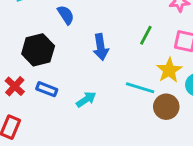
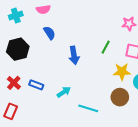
black hexagon: (38, 50) -> (18, 49), moved
yellow star: (169, 70) -> (122, 72), turned 30
cyan line: (140, 88) -> (88, 108), moved

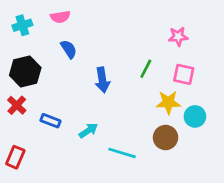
red cross: (14, 83) -> (17, 105), moved

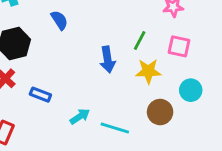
blue arrow: (102, 80) -> (108, 60), moved
yellow star: (168, 102) -> (148, 71), moved
cyan arrow: (88, 130) -> (80, 116), moved

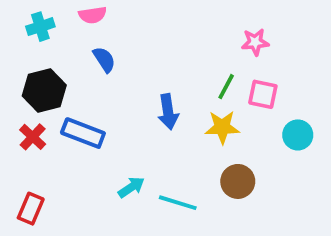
green line: (140, 41) -> (226, 87), moved
cyan circle: (191, 90) -> (298, 135), moved
blue rectangle: (40, 95) -> (83, 133), moved, size x1.5

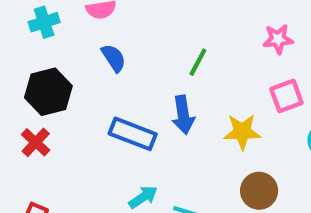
green line: (226, 87) -> (198, 62), moved
pink square: (263, 94) -> (286, 96), turned -32
blue rectangle: (83, 133) -> (133, 134), moved

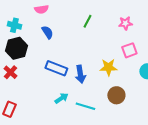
cyan cross: (44, 22) -> (14, 25), moved, turned 32
green line: (198, 62) -> (87, 21), moved
blue arrow: (183, 115) -> (80, 74), moved

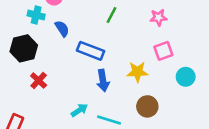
cyan cross: (14, 25) -> (36, 15), moved
blue rectangle: (56, 68) -> (91, 51), moved
red cross: (10, 72) -> (39, 80), moved

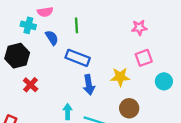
green line: (112, 15) -> (77, 25), moved, turned -32
cyan arrow: (79, 110) -> (68, 112), turned -56

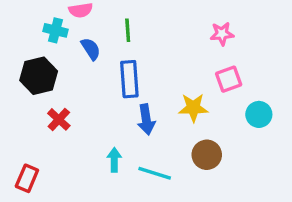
blue rectangle: (78, 58) -> (129, 79), turned 65

